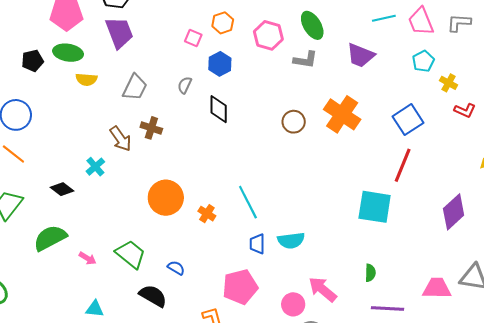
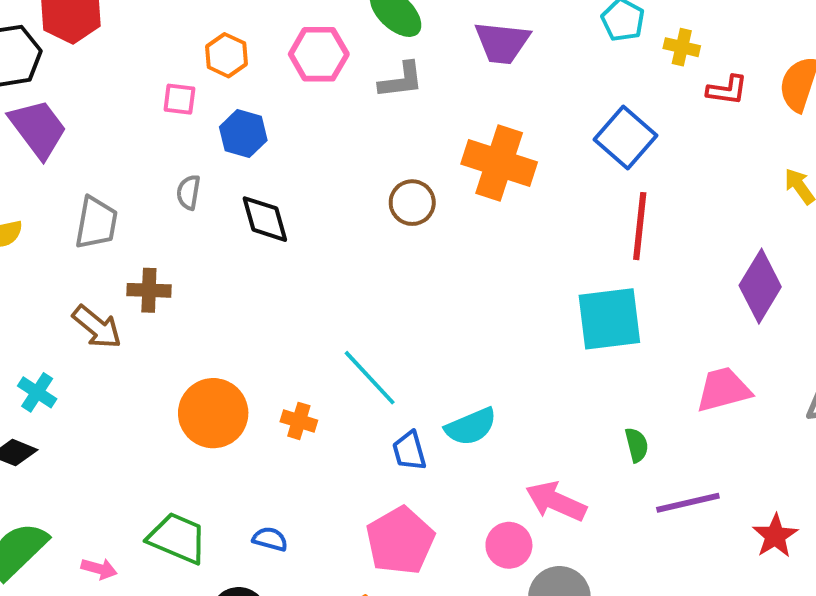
cyan cross: (95, 167) -> (37, 392), moved
pink trapezoid: (437, 288) -> (723, 390), moved

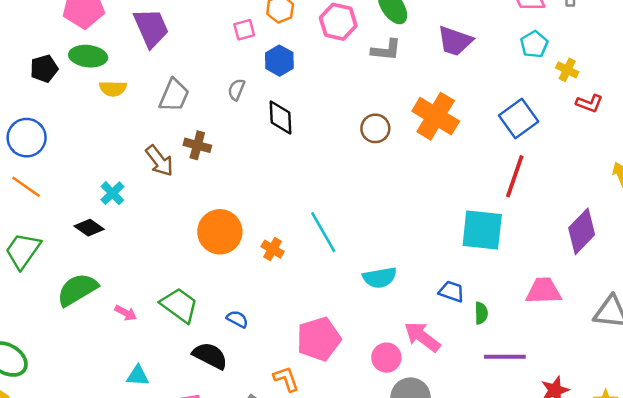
pink square: (179, 99) -> (244, 30), turned -35
blue trapezoid: (409, 451) -> (452, 292), moved, turned 112

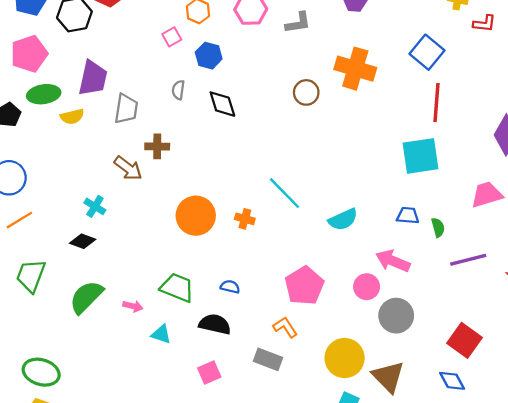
purple trapezoid: (151, 28) -> (93, 78), moved, turned 51
orange line: (26, 187) -> (19, 220), turned -52
cyan triangle: (138, 376) -> (161, 334), moved, turned 30

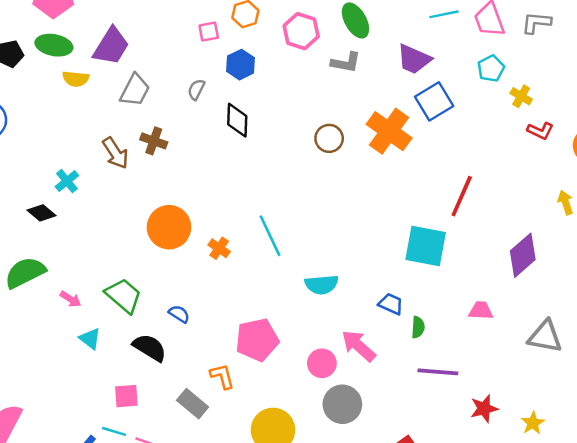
blue square: (427, 52) -> (434, 101), moved
pink trapezoid: (487, 195) -> (481, 310), size x0.7

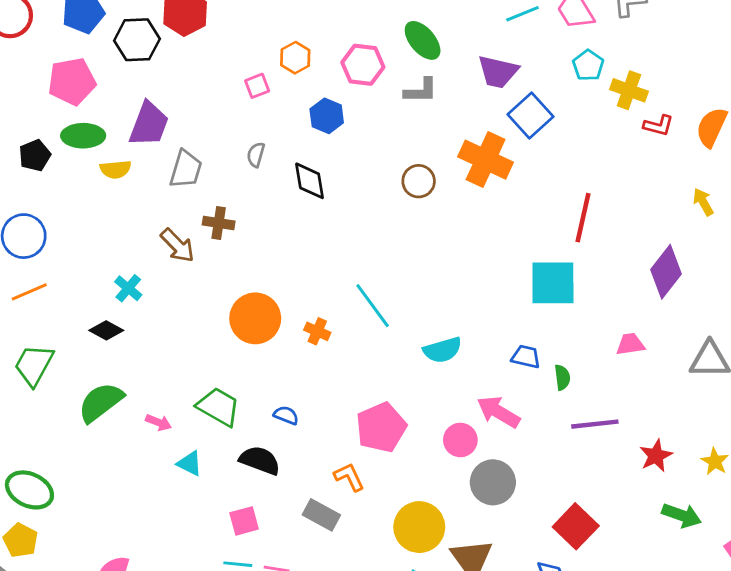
blue hexagon: (241, 65) -> (327, 116), moved
yellow cross: (521, 96) -> (629, 90), size x1.4

